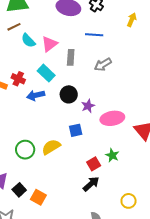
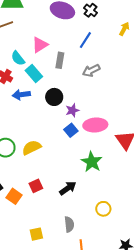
blue line: (94, 35) -> (85, 40), turned -66
cyan semicircle: (28, 40) -> (18, 58), moved
blue square: (76, 130) -> (71, 130), moved, turned -32
green star: (112, 155) -> (92, 162), size x1.5
red square: (94, 164) -> (36, 186), moved

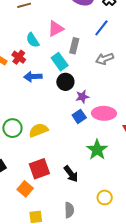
cyan rectangle: (34, 73) -> (60, 62), moved
red square: (36, 186) -> (39, 169), size x1.5
black arrow: (68, 188) -> (71, 174), turned 84
orange square: (14, 196) -> (25, 189), moved

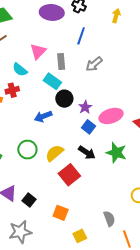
red cross: (19, 57) -> (12, 90), turned -32
blue arrow: (33, 77) -> (43, 116), moved
green circle: (12, 128) -> (27, 150), moved
red square: (39, 169) -> (69, 175), moved
black arrow: (71, 174) -> (87, 153), moved

